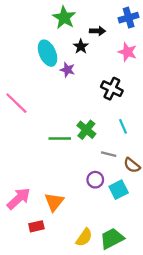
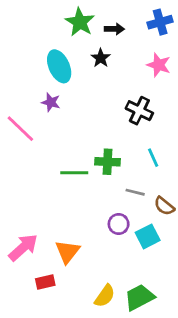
black arrow: (97, 31) -> (114, 29), moved
purple star: (67, 70) -> (51, 102), moved
green cross: (86, 130) -> (108, 162), turned -36

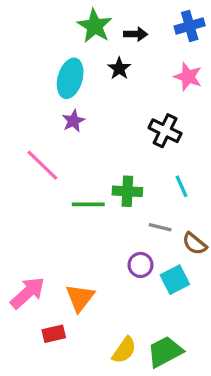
cyan ellipse: (59, 66) -> (70, 78), turned 40
purple star: (51, 102) -> (73, 121), moved, turned 30
pink line: (20, 129) -> (42, 165), moved

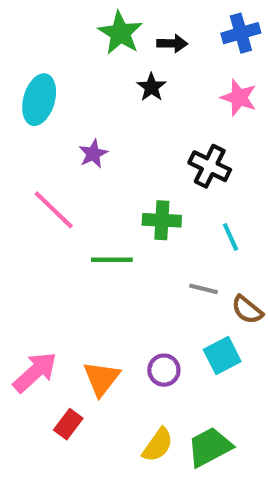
cyan ellipse: (70, 78) -> (39, 100), moved
green cross: (127, 191) -> (162, 220), moved
purple circle: (141, 265) -> (164, 370), moved
red rectangle: (54, 334) -> (68, 424), turned -40

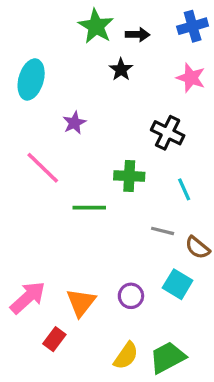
cyan square: (222, 355) -> (178, 284), turned -32

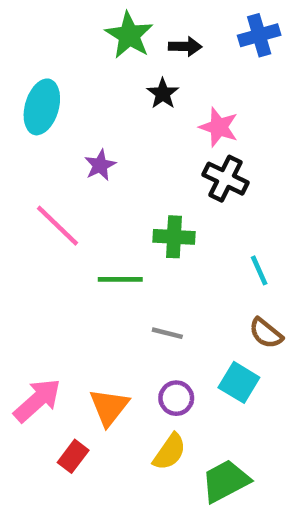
pink star: (191, 78) -> (219, 127), moved
cyan line: (184, 189) -> (259, 270), moved
gray line: (163, 231) -> (167, 333), moved
yellow semicircle: (126, 356) -> (170, 452), moved

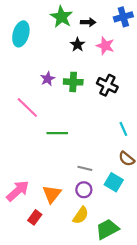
cyan ellipse: (42, 107) -> (21, 34), moved
pink star: (219, 127) -> (105, 46), moved
green cross: (174, 237) -> (73, 82), moved
gray line: (167, 333) -> (85, 168), moved

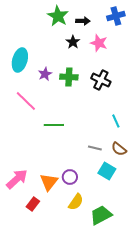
cyan ellipse: (21, 34) -> (20, 60), moved
gray line: (85, 168) -> (95, 148), moved
purple circle: (84, 190) -> (70, 177), moved

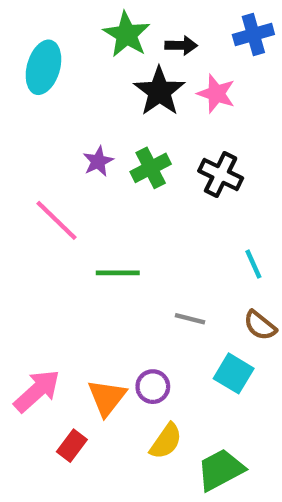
black star: (73, 42) -> (159, 91), size x1.6
cyan ellipse: (20, 60) -> (43, 67), moved
green cross: (69, 77) -> (151, 168), turned -30
gray line: (95, 148) -> (190, 319), moved

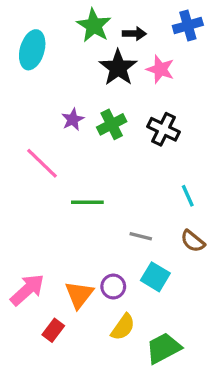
cyan square: (234, 373) -> (155, 277), moved

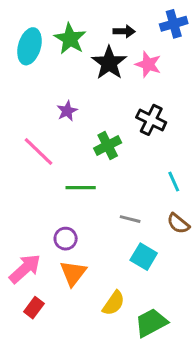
green star: (94, 25) -> (70, 39), moved
green cross: (112, 124) -> (108, 145), moved
purple circle: (113, 287) -> (66, 239), moved
red rectangle: (53, 330) -> (34, 308), moved

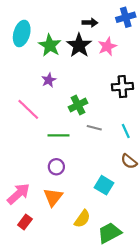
green star: (70, 39) -> (50, 45), moved
pink star: (148, 64) -> (107, 46), turned 30
black cross: (151, 120) -> (122, 87), moved, turned -30
gray line: (130, 219) -> (94, 128), moved
purple circle: (66, 239) -> (56, 167), moved

